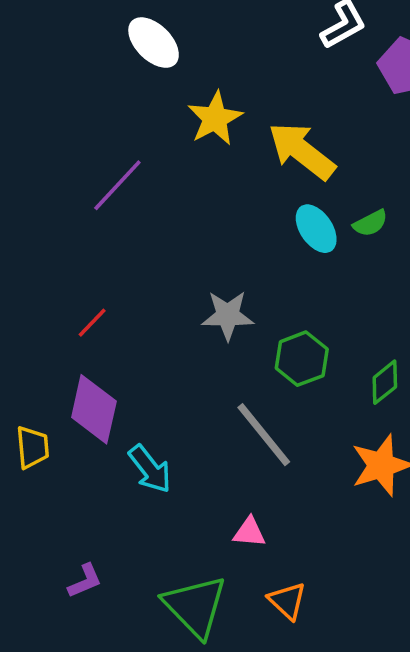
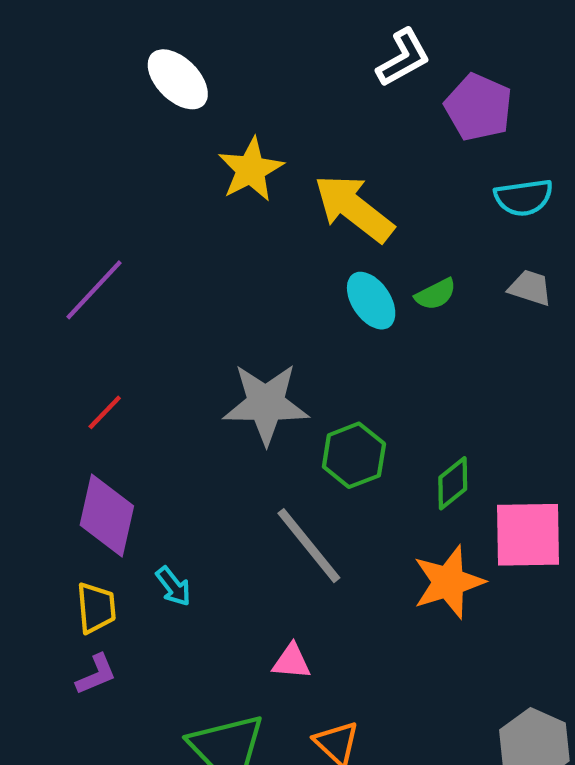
purple line: (117, 185) -> (94, 290), moved
gray star: (228, 315) -> (266, 404), size x1.4
yellow trapezoid: (33, 447) -> (96, 608), moved
cyan arrow: (150, 469) -> (173, 586), size x0.7
purple L-shape: (85, 581) -> (96, 674), moved

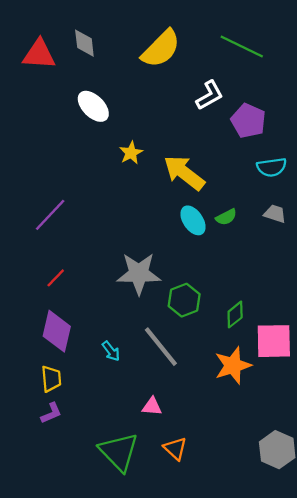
yellow star: (251, 170) -> (131, 153), size x0.7
cyan arrow: (173, 586) -> (111, 351), moved

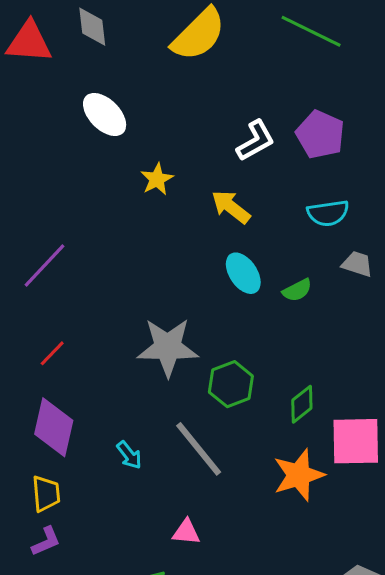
white L-shape: (210, 95) -> (256, 141), moved
cyan semicircle: (272, 167) -> (328, 213), moved
yellow arrow: (184, 173) -> (231, 207), size x0.7
green semicircle: (226, 217) -> (297, 290), moved

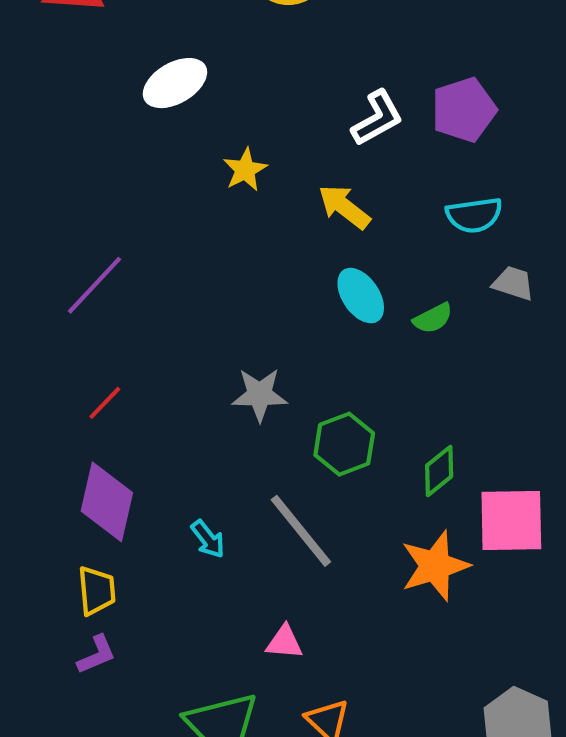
white ellipse: (105, 114) -> (175, 83), turned -75
purple pentagon: (320, 135) -> (464, 110), turned 30
gray star: (168, 347) -> (260, 395), size x0.7

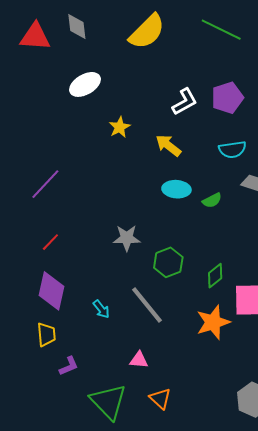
cyan ellipse: (361, 296) -> (176, 189), turned -52
purple L-shape: (97, 655) -> (69, 366), moved

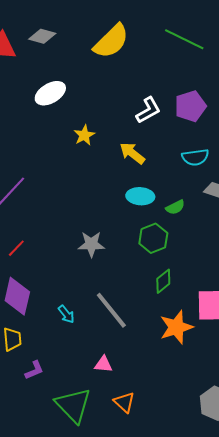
gray diamond: (77, 27) -> (42, 36), turned -68
green hexagon: (168, 262) -> (153, 238), moved
green diamond: (215, 276) -> (163, 281), moved

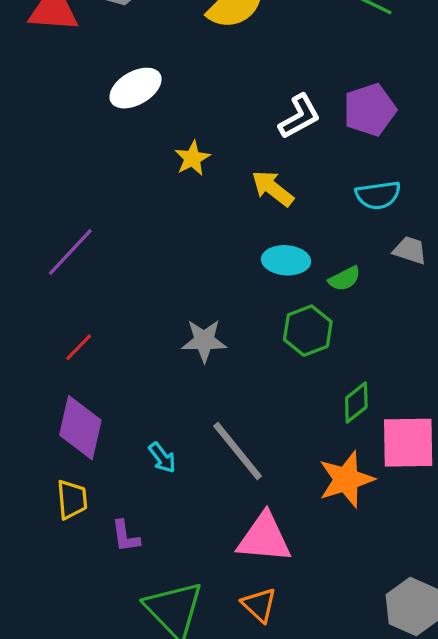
green diamond: (163, 281) -> (356, 402), moved
pink triangle: (103, 364) -> (264, 538), moved, size x1.8
purple L-shape: (34, 370) -> (125, 536), moved, turned 105

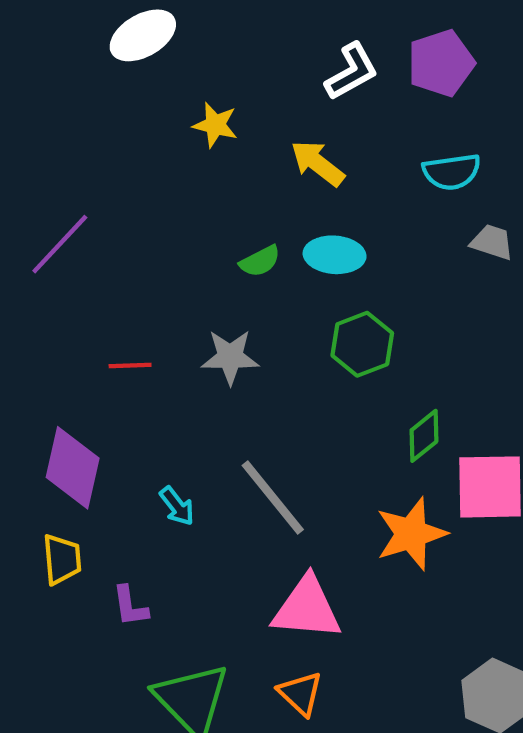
yellow star: (192, 158) -> (215, 125), turned -30
green semicircle: (345, 279) -> (260, 261), moved
red line: (79, 347) -> (130, 366), moved, turned 44

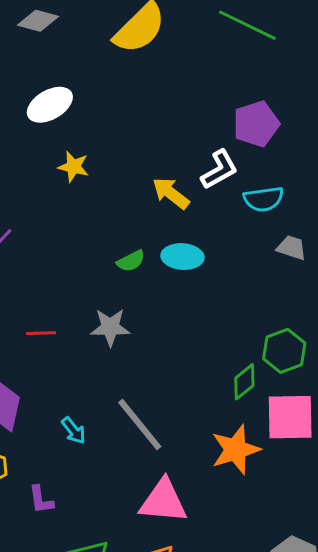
white L-shape: (352, 72) -> (219, 170), moved
yellow star: (215, 125) -> (73, 167), moved
green hexagon: (362, 344) -> (284, 351), moved

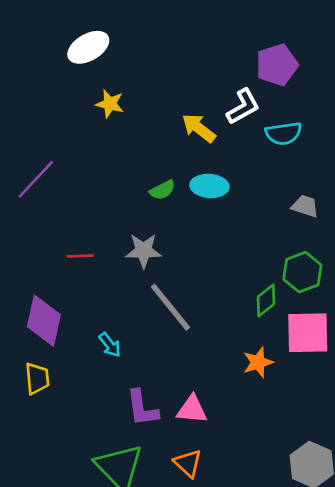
gray trapezoid: (292, 248) -> (305, 206), moved
gray line: (140, 425) -> (170, 307), moved
orange star: (236, 450) -> (258, 362), size x0.7
purple L-shape: (41, 500) -> (142, 408), moved, size x1.4
pink triangle: (163, 501) -> (192, 409), size x0.7

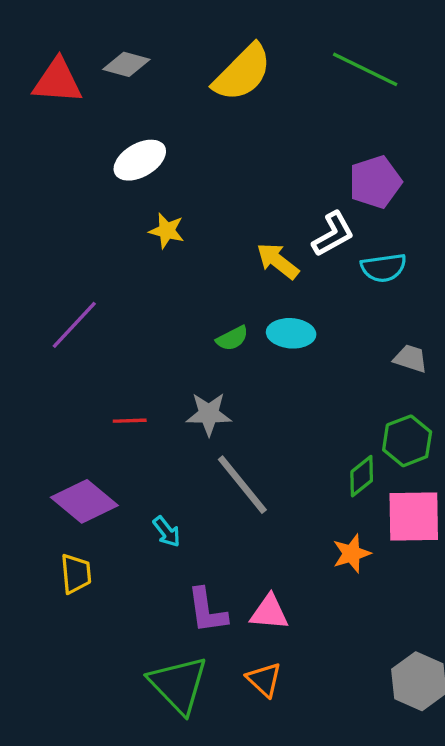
purple diamond: (44, 321) -> (84, 501), turned -63

